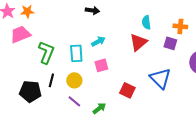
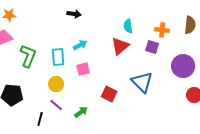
black line: (51, 80) -> (40, 119), moved

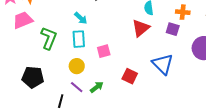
cyan arrow: (80, 45) -> (81, 18), moved, turned 72
green arrow: (81, 112) -> (97, 87), moved

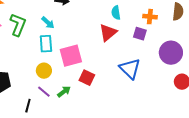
green L-shape: (49, 38) -> (18, 25), moved
pink square: (104, 51) -> (71, 56), size x1.6
red square: (130, 76) -> (87, 78), moved

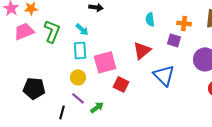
red triangle: (108, 33) -> (142, 50), moved
green arrow: (64, 92) -> (97, 107), moved

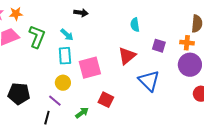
orange cross: (184, 23) -> (187, 43), moved
red square: (121, 84) -> (106, 100), moved
purple line: (78, 98) -> (55, 101), moved

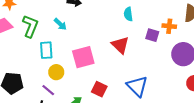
orange cross: (187, 43) -> (169, 26), moved
cyan rectangle: (65, 56) -> (46, 50), moved
red triangle: (127, 56) -> (120, 45), turned -36
blue triangle: (149, 81) -> (137, 86), moved

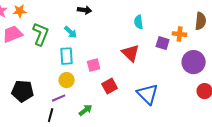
cyan rectangle: (46, 50) -> (67, 56), moved
pink square: (83, 57) -> (94, 65), size x0.6
red square: (99, 89) -> (110, 86), moved, turned 35
purple line: (48, 90) -> (59, 98), turned -64

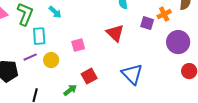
orange cross: (180, 34) -> (164, 14), turned -32
cyan rectangle: (67, 56) -> (39, 36), moved
red square: (110, 86) -> (89, 76), moved
purple line: (59, 98) -> (30, 57), moved

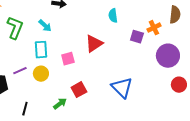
red triangle: (115, 33) -> (94, 44), moved, turned 42
cyan rectangle: (39, 36) -> (41, 50), moved

